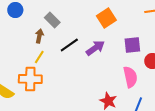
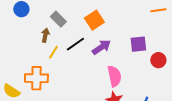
orange square: (106, 18) -> (94, 20), moved
yellow line: (39, 57) -> (53, 52), moved
pink semicircle: (130, 77) -> (114, 76), moved

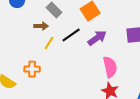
brown arrow: (45, 35) -> (41, 26), turned 80
orange cross: (36, 78) -> (32, 69), size x0.7

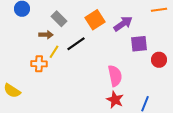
purple arrow: (97, 38) -> (123, 24), moved
orange cross: (32, 69) -> (39, 64), moved

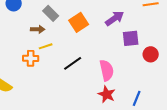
orange square: (95, 20) -> (79, 22), moved
black line: (76, 44) -> (73, 63), moved
yellow line: (54, 52) -> (46, 46), turned 40

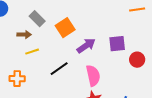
purple arrow: (115, 18) -> (86, 46), moved
orange cross: (31, 58) -> (17, 79), moved

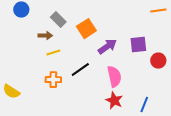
orange cross: (17, 79) -> (53, 80), moved

